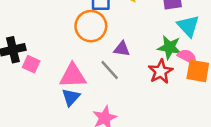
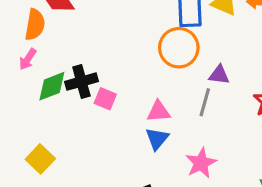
gray line: (110, 70) -> (205, 102), turned 60
pink triangle: (73, 76) -> (159, 111), size x0.7

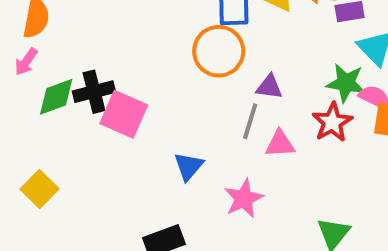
pink square: (105, 99) -> (124, 114), size x1.6
pink triangle: (159, 111) -> (280, 144), moved

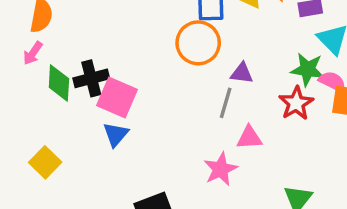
green diamond: (56, 97) -> (59, 83), turned -66
pink triangle: (280, 144) -> (249, 138), moved
blue triangle: (189, 166) -> (116, 134), moved

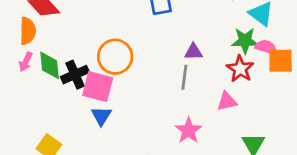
orange circle: (198, 43) -> (115, 57), moved
green diamond: (59, 83) -> (50, 65), moved
pink triangle: (249, 138) -> (227, 101), moved

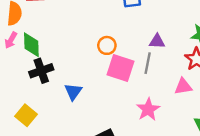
orange circle: (115, 57) -> (107, 45), moved, size x0.6
black cross: (75, 75) -> (41, 71), moved
pink square: (98, 87) -> (121, 68), moved

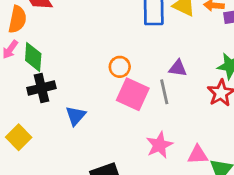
gray line: (148, 63) -> (164, 92), turned -30
pink triangle: (183, 86) -> (198, 155), moved

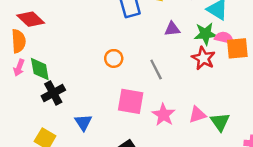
purple triangle: (178, 68) -> (172, 29), moved
pink square: (133, 94) -> (131, 101), moved
blue triangle: (76, 116) -> (83, 122), moved

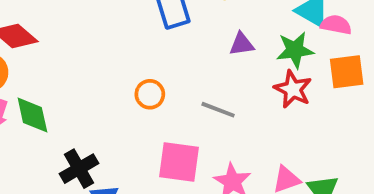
pink semicircle: (224, 38) -> (336, 25), moved
gray line: (156, 70) -> (218, 110), turned -40
black cross: (53, 93) -> (79, 169), moved

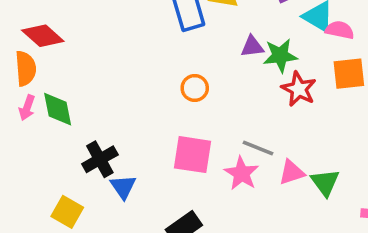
green star: (295, 50) -> (280, 56), moved
orange circle: (150, 94) -> (195, 88), moved
gray line: (218, 110) -> (258, 148), moved

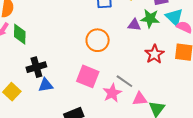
green star: (280, 56) -> (150, 19), moved
orange circle: (195, 88) -> (98, 40), size x1.5
blue triangle: (123, 187) -> (46, 85), turned 42

